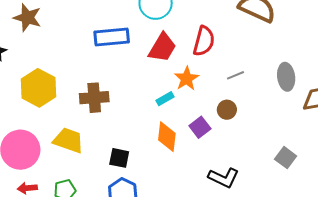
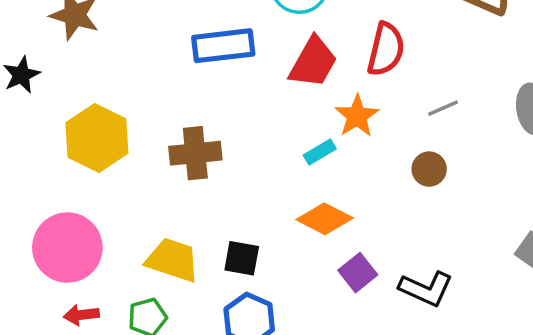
purple square: (200, 127) -> (358, 273), moved
orange diamond: (167, 137) -> (325, 219), turned -68
yellow trapezoid: (68, 140) -> (172, 260), moved

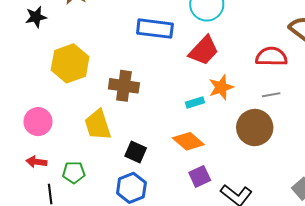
red semicircle: (386, 49) -> (271, 57), moved, turned -116
brown circle: (429, 169) -> (255, 127), size x1.8
pink circle: (67, 248) -> (38, 122), size x0.7
yellow trapezoid: (172, 260) -> (98, 125), moved, turned -140

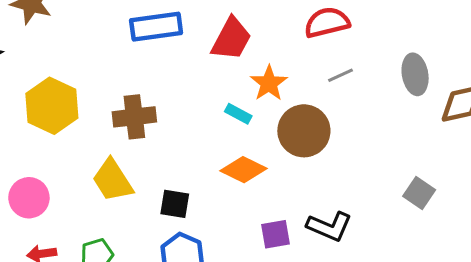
cyan rectangle: (195, 102) -> (238, 114), turned 60
brown circle: (255, 127) -> (304, 131), moved
purple square: (200, 176) -> (276, 234), moved, turned 30

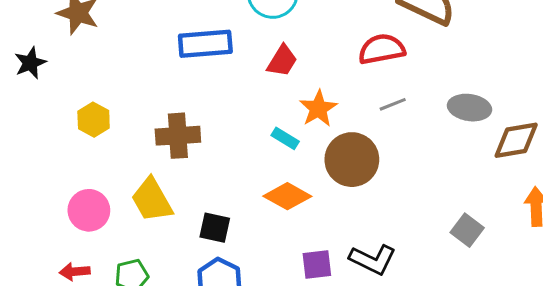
red trapezoid: (231, 39) -> (282, 61), size x0.7
gray ellipse: (415, 74) -> (469, 108), turned -75
yellow hexagon: (52, 106) -> (94, 120), size x0.6
pink circle: (29, 198) -> (89, 210), moved

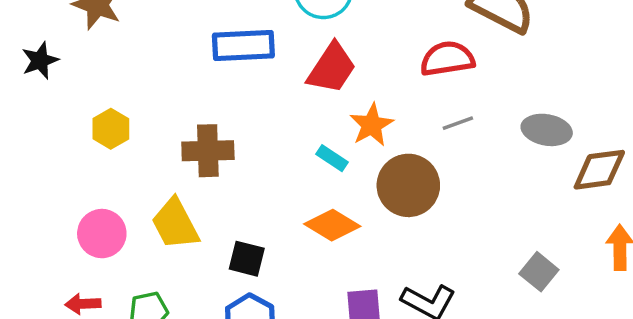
red trapezoid: (282, 61) -> (332, 68), size x1.4

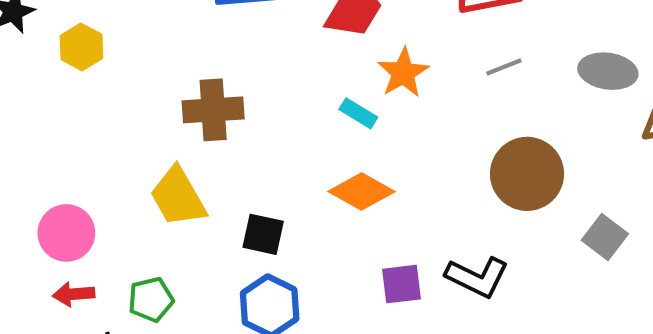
yellow hexagon: (111, 129) -> (81, 47), moved
brown circle: (408, 185) -> (527, 174), moved
pink circle: (102, 234) -> (66, 233), moved

